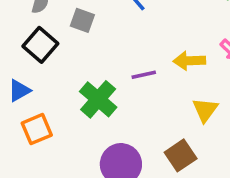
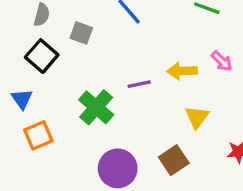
blue triangle: (19, 91) -> (22, 99), turned -35

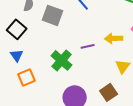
gray square: (81, 33) -> (53, 15), size x1.5
black square: (42, 56) -> (17, 29), moved

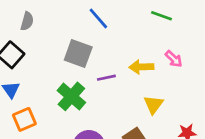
gray square: (53, 15) -> (78, 53), moved

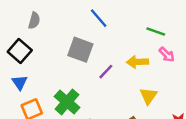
green line: (162, 16) -> (156, 31), moved
purple line: (106, 78) -> (106, 72), turned -35
green cross: (71, 96) -> (67, 102), moved

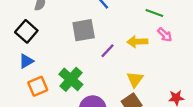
gray square: (80, 50) -> (84, 30), turned -30
blue triangle: (20, 83) -> (26, 61), turned 35
yellow triangle: (148, 96) -> (135, 79), moved

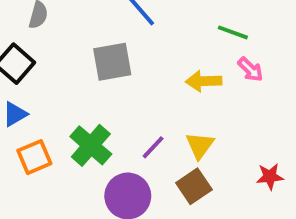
purple line: (108, 51) -> (153, 147), moved

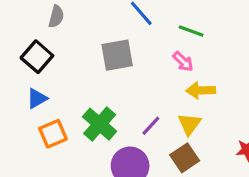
green line: (233, 32) -> (191, 31), moved
pink arrow: (250, 69) -> (183, 61), moved
yellow arrow: (204, 81) -> (201, 90), moved

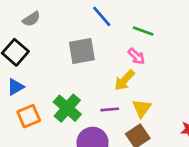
gray semicircle: (56, 17) -> (31, 19), turned 42
yellow arrow: (201, 90) -> (124, 80), moved, turned -45
purple line: (151, 126) -> (110, 109), turned 42

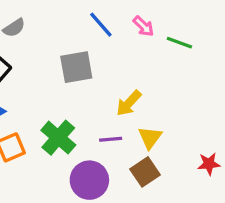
green line: (143, 31) -> (179, 43), moved
pink arrow: (136, 56) -> (143, 26), moved

